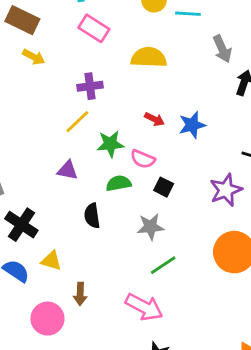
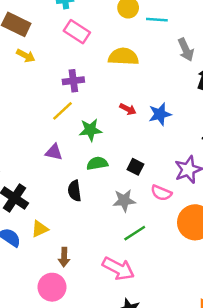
pink semicircle: (143, 159) -> (161, 193), moved
yellow triangle: (51, 261) -> (40, 229), turned -42
pink circle: (48, 319) -> (52, 287), moved

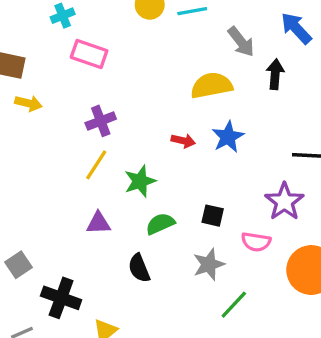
yellow semicircle: (123, 57) -> (211, 85), moved

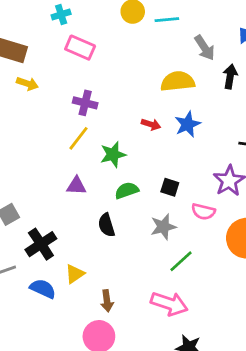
purple cross: (101, 121) -> (85, 103), turned 30
black cross: (61, 298) -> (41, 244), turned 32

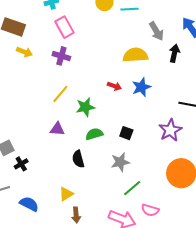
pink rectangle: (80, 48) -> (64, 27), turned 35
purple cross: (85, 103) -> (61, 56), moved
pink semicircle: (203, 212) -> (150, 210), moved
black cross: (41, 244) -> (21, 164), moved, size x0.6
yellow triangle: (75, 274) -> (66, 194), moved

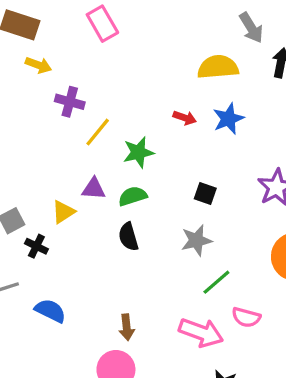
purple cross: (61, 56) -> (70, 102), moved
green semicircle: (94, 134) -> (133, 196), moved
black cross: (21, 164) -> (36, 246), turned -32
yellow triangle: (66, 194) -> (63, 212), moved

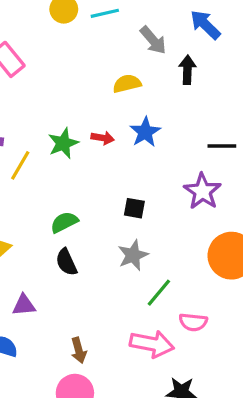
yellow semicircle: (218, 67) -> (127, 84), size x0.7
green star: (138, 152) -> (63, 143), moved
purple triangle: (94, 189) -> (24, 305), moved

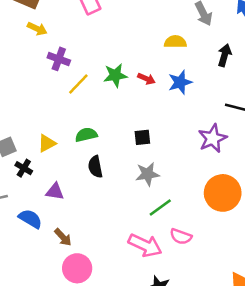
black arrow: (187, 70) -> (225, 55), moved
black square: (134, 208) -> (142, 137), moved, turned -30
green semicircle: (64, 222) -> (86, 135), moved
brown arrow: (79, 350) -> (63, 237), moved, turned -42

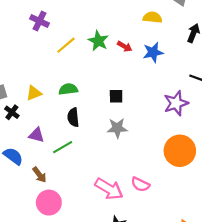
purple cross: (59, 59) -> (40, 21), moved
green star: (115, 75) -> (98, 41), turned 30
green line: (160, 208) -> (63, 147), moved

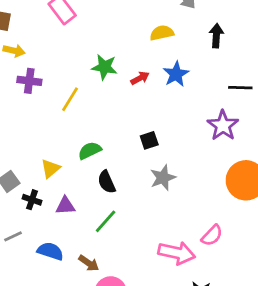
green star: (98, 41) -> (104, 67), moved
red arrow: (125, 46) -> (140, 78), turned -40
purple triangle: (36, 135) -> (65, 206), moved
pink semicircle: (140, 184) -> (212, 235), turned -54

